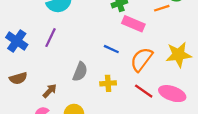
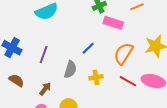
purple line: (51, 38) -> (44, 55), moved
blue line: (111, 49) -> (88, 48), moved, turned -64
brown semicircle: (18, 78) -> (16, 80), turned -126

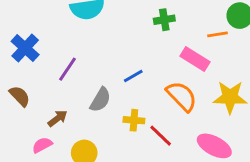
pink rectangle: (113, 23) -> (195, 59), moved
orange semicircle: (123, 54) -> (182, 96), turned 90
red line: (128, 81) -> (161, 136), moved

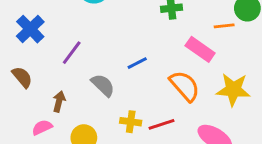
gray semicircle: (100, 100) -> (103, 85), turned -80
brown arrow: (58, 118) -> (59, 101), turned -42
yellow cross: (134, 120) -> (131, 122), moved
red line: (161, 136) -> (162, 124), turned -65

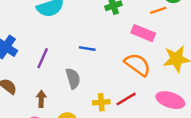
blue line: (137, 63) -> (87, 49), moved, turned 49
gray semicircle: (103, 85) -> (73, 78), turned 42

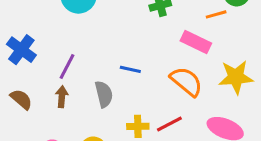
blue line: (87, 49) -> (130, 69), moved
brown arrow: (41, 99) -> (62, 97), moved

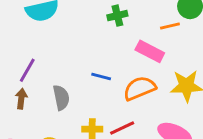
blue line: (130, 69) -> (101, 77), moved
orange semicircle: (186, 81) -> (140, 88), turned -64

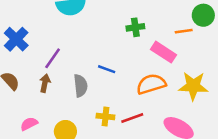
green cross: (117, 16) -> (135, 27), moved
blue line: (101, 77) -> (107, 69), moved

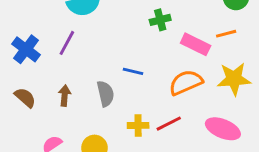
orange line: (184, 31) -> (226, 34), moved
purple line: (53, 58) -> (67, 43), moved

